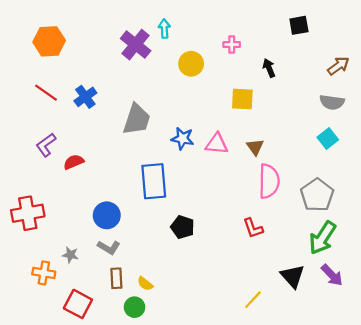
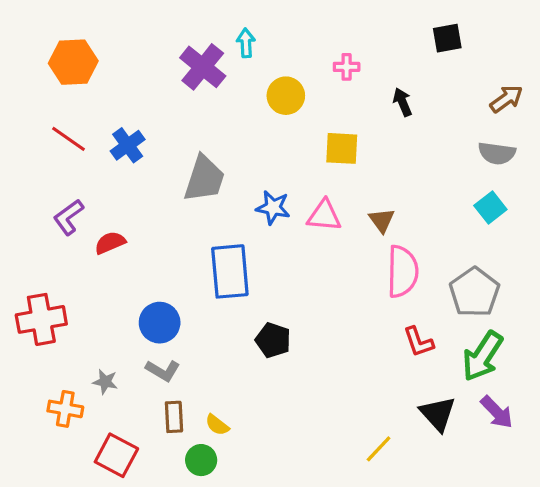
yellow square: (242, 99) -> (342, 148), moved
red L-shape: (253, 228) -> (418, 342), moved

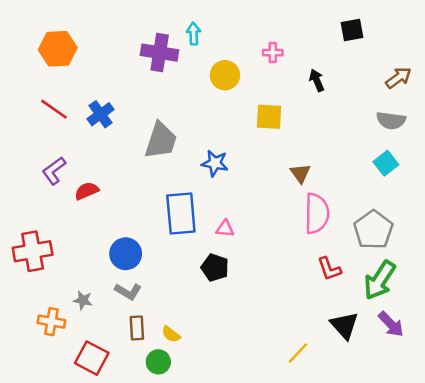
purple cross: (203, 67) -> (160, 53), turned -30
pink triangle: (324, 216) -> (225, 229), moved, size x0.7

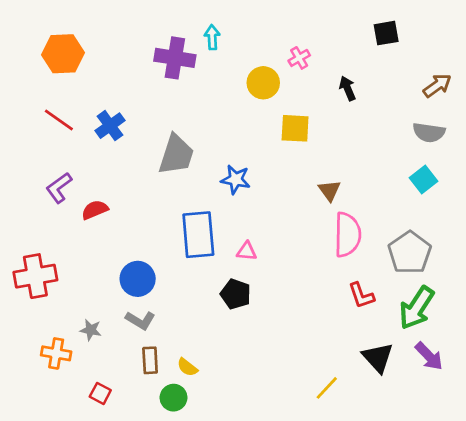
pink cross: (273, 53) -> (299, 58), turned -30
yellow circle: (225, 75) -> (263, 83), moved
red square: (92, 358) -> (100, 393), size x0.6

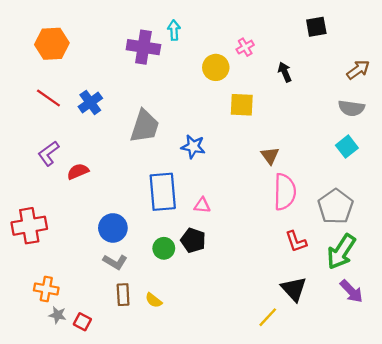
gray star: (91, 330) -> (58, 315), moved
black triangle: (378, 358) -> (294, 289), moved
green circle: (173, 398) -> (164, 248), moved

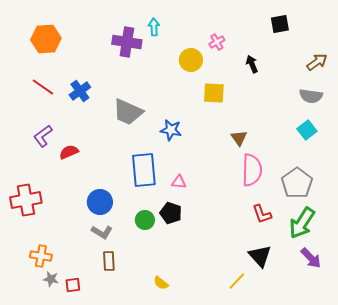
gray trapezoid: (145, 126) -> (128, 112), turned 96
yellow semicircle: (154, 300) -> (161, 283), moved
red square: (82, 322) -> (73, 285), turned -35

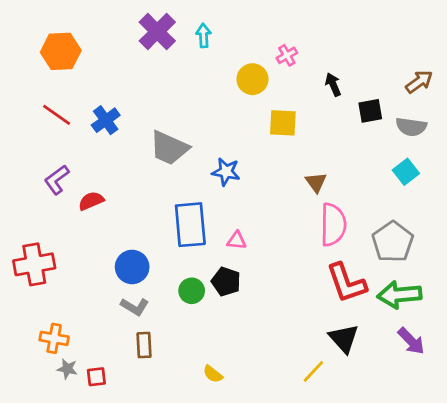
black square: (280, 24) -> (370, 111), moved
purple cross: (127, 42) -> (157, 32), moved, turned 36
red L-shape: (262, 214) -> (346, 283), size x1.6
green arrow: (302, 223) -> (399, 295), turned 52

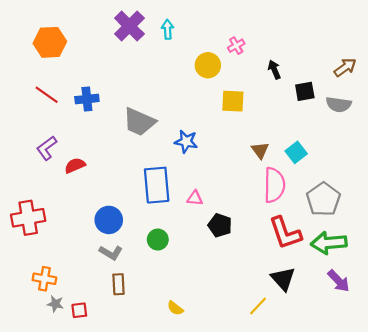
blue cross: (106, 120) -> (87, 99), turned 30
cyan square: (406, 172) -> (296, 152), moved
black pentagon: (226, 282) -> (220, 225), moved

